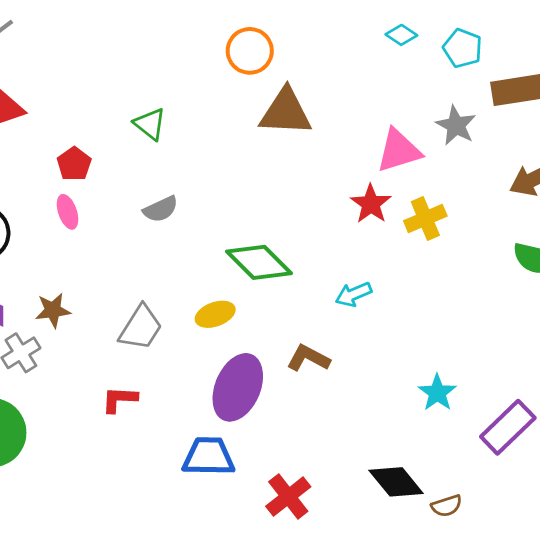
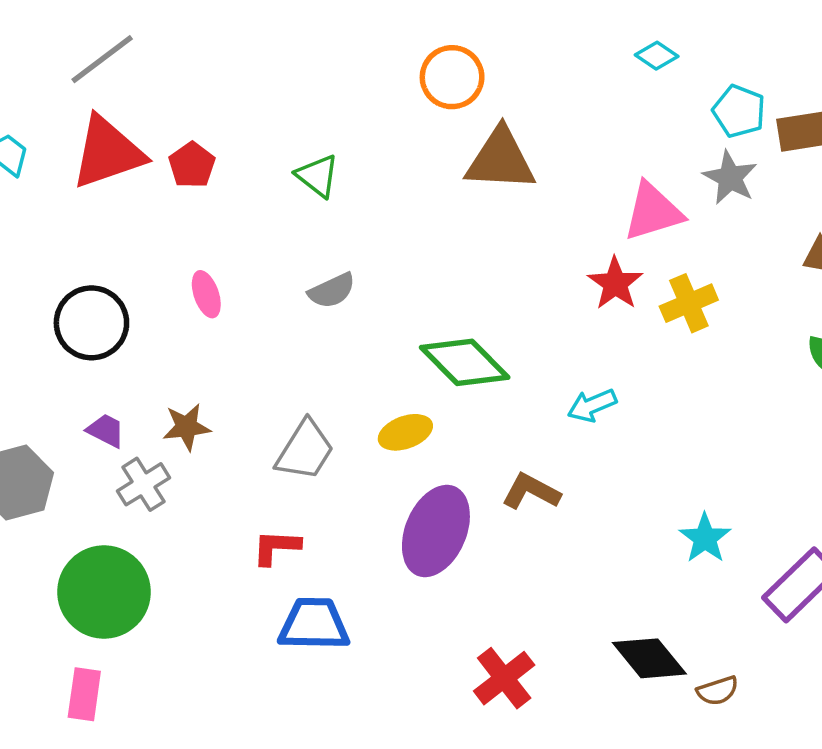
cyan pentagon: (463, 48) -> (739, 111), moved
red pentagon: (74, 164) -> (192, 165), moved
blue trapezoid: (209, 457) -> (314, 624), moved

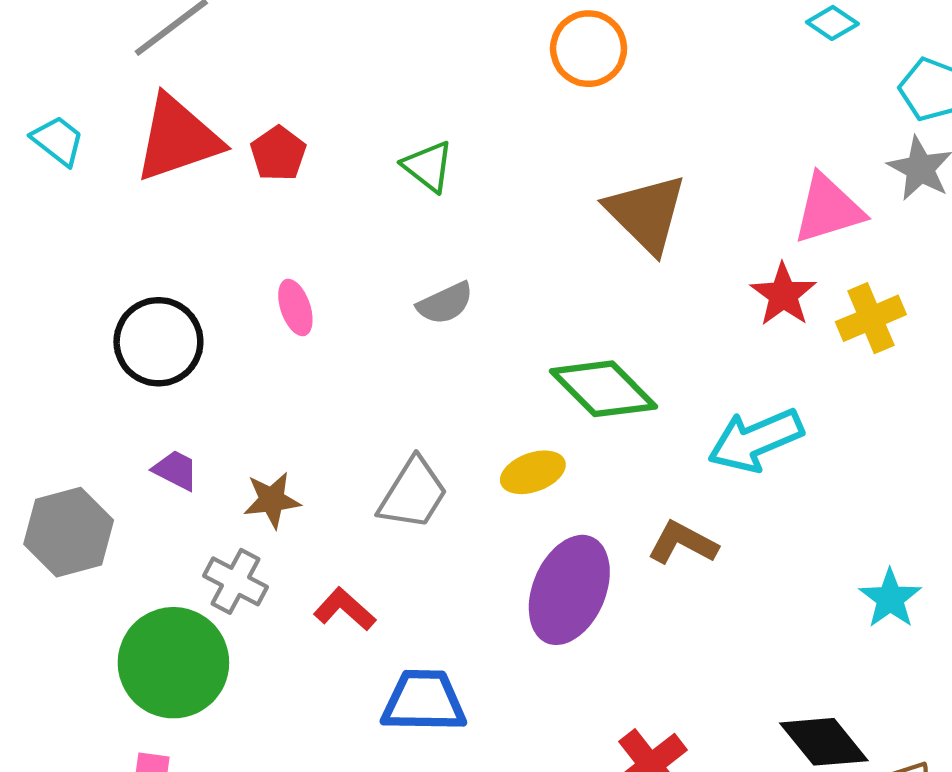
brown triangle: (500, 160) -> (646, 213), moved, turned 42
cyan arrow: (592, 405) -> (755, 440), size x1.6
brown star: (187, 427) -> (272, 500), moved
gray cross: (143, 484) -> (235, 581), moved, turned -30
red L-shape: (276, 547) -> (345, 609), moved, turned 39

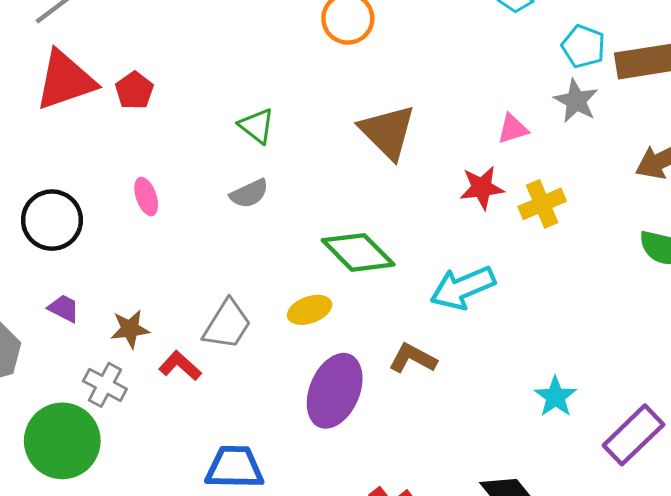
green triangle: (428, 166) -> (257, 126), moved
pink triangle: (828, 209) -> (513, 129), size x0.6
red star: (783, 295) -> (482, 188), turned 30
red L-shape: (345, 609) -> (180, 366), moved

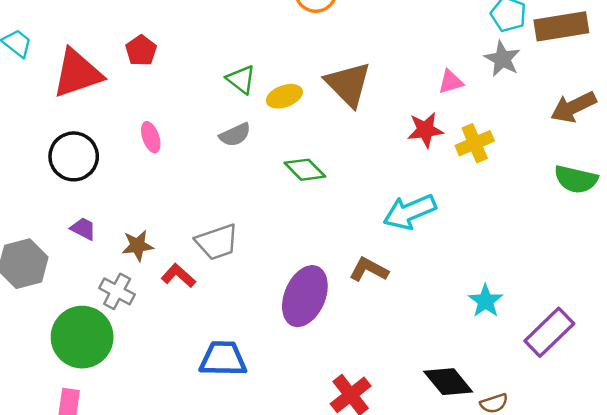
red triangle: (65, 80) -> (77, 73), moved
green diamond: (358, 252) -> (305, 170), moved, size x0.7
yellow ellipse: (310, 310) -> (284, 96), moved
gray trapezoid: (227, 325) -> (217, 242), turned 39

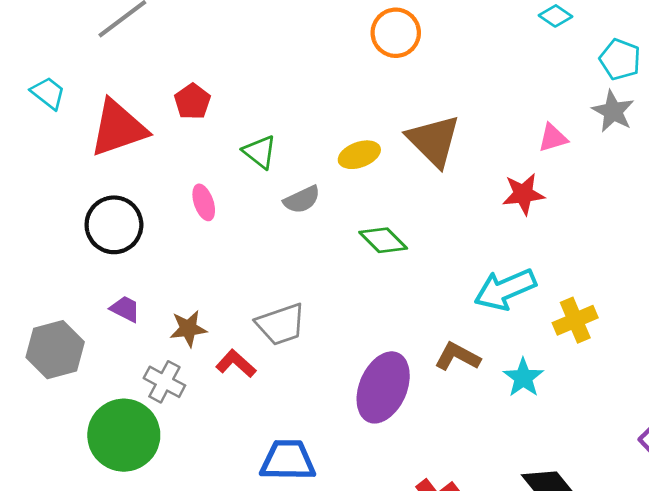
green triangle: (241, 79) -> (260, 152), moved
yellow cross: (475, 143) -> (575, 320), moved
cyan star: (486, 301) -> (523, 378), moved

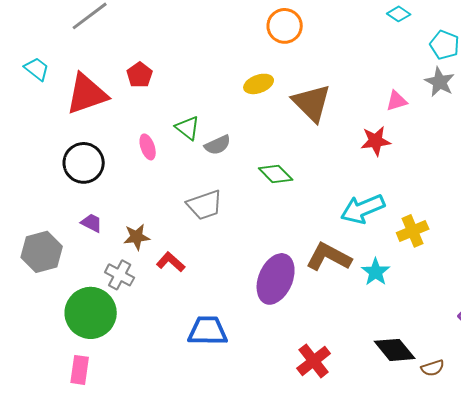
green triangle: (260, 152) -> (188, 128), moved
yellow ellipse: (359, 155) -> (259, 84), moved
gray trapezoid: (281, 324) -> (205, 205), moved
brown L-shape: (457, 357) -> (329, 257), size x1.4

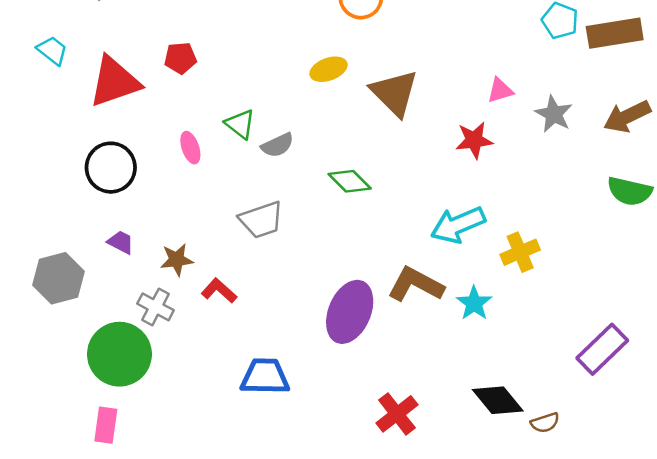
red pentagon: (140, 75) -> (180, 58), turned 30
gray star: (440, 82) -> (554, 114), moved

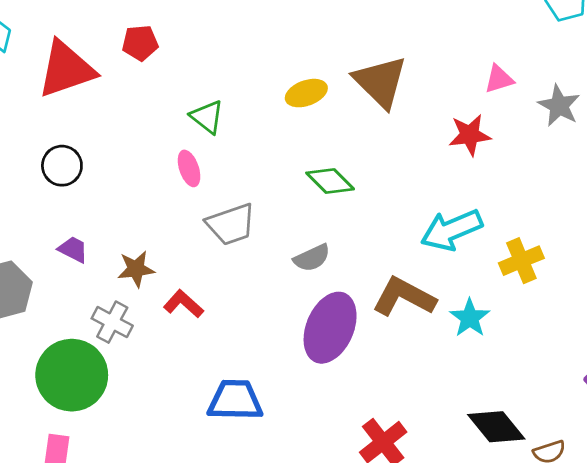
yellow ellipse: (328, 69) -> (306, 93), moved
gray semicircle: (277, 145) -> (312, 258), moved
pink ellipse: (190, 148) -> (189, 168), moved
black circle: (111, 168) -> (62, 166), size x0.7

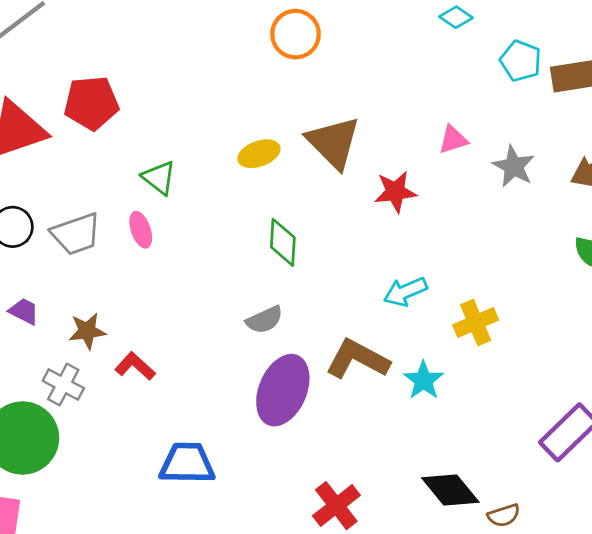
red pentagon: (140, 43) -> (91, 103), size x1.5
red star: (470, 135) -> (395, 192), moved
green diamond: (330, 181) -> (283, 242), turned 48
gray trapezoid: (231, 224) -> (76, 234), moved
cyan arrow: (452, 230) -> (405, 292), size x0.7

